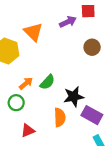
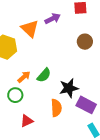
purple arrow: (68, 22) -> (53, 19), moved

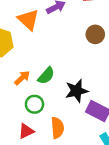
green circle: (15, 95) -> (34, 104), moved
orange semicircle: (56, 108) -> (57, 128), moved

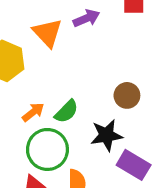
brown circle: (95, 34) -> (127, 95), moved
green circle: (34, 104) -> (47, 149), size x1.6

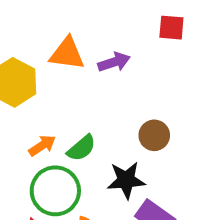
purple arrow: (86, 18) -> (114, 62), moved
orange triangle: (47, 33) -> (67, 54), turned -44

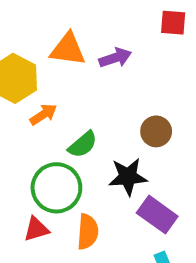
orange arrow: (42, 146) -> (43, 114), moved

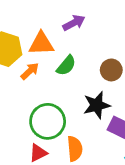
orange triangle: (68, 49) -> (41, 44), moved
green semicircle: (83, 145) -> (66, 66), moved

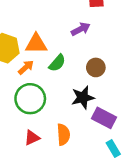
purple arrow: (74, 23) -> (81, 29), moved
green circle: (48, 121) -> (30, 99), moved

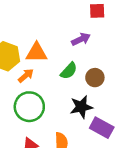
green semicircle: (57, 63) -> (69, 71), moved

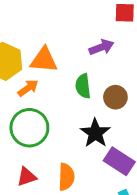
green semicircle: (69, 71) -> (83, 86), turned 126
black star: (81, 107) -> (95, 133), turned -30

